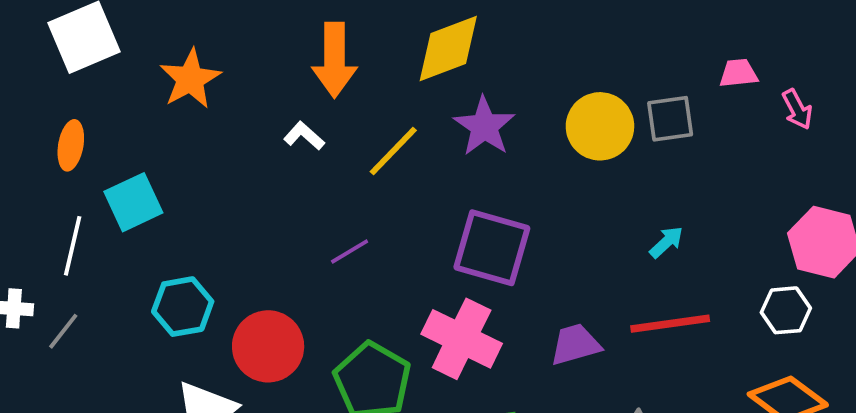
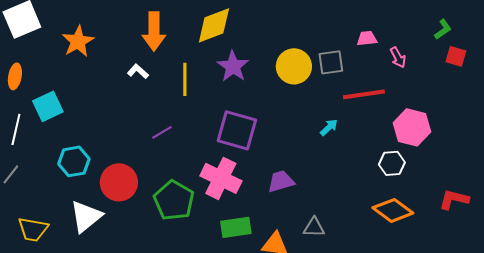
yellow line: (393, 151) -> (185, 79), turned -44
red line: (670, 324) -> (364, 94), moved

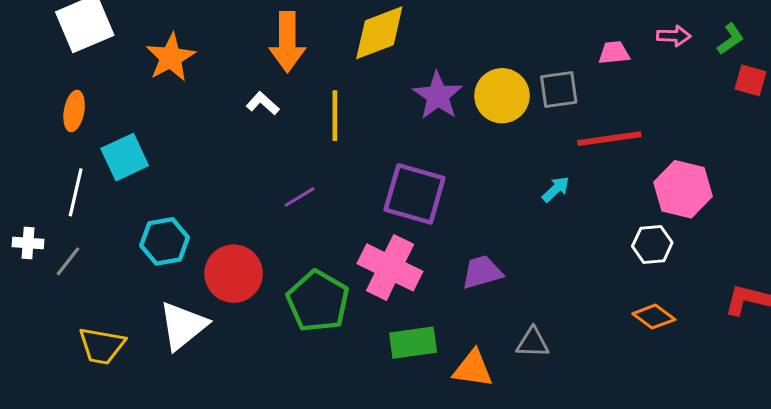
pink arrow: (398, 57) -> (674, 36), moved, turned -60
purple star: (233, 66) -> (438, 96), moved
orange diamond: (393, 210) -> (654, 317), size x0.7

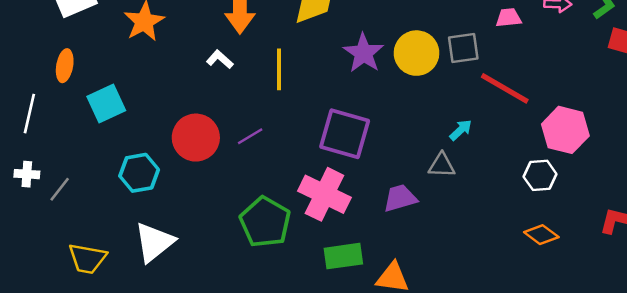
red line: (609, 139) -> (505, 88), turned 38
white line: (76, 192) -> (29, 114), moved
red circle: (234, 274) -> (196, 138), moved
gray triangle: (533, 343) -> (442, 165), moved

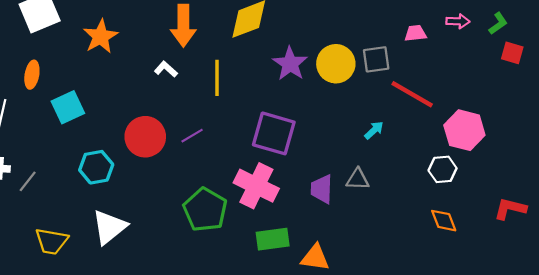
gray triangle: (442, 165) -> (358, 179), moved
purple trapezoid: (400, 198) -> (322, 189), turned -72
orange diamond: (541, 235) -> (444, 221), turned 32

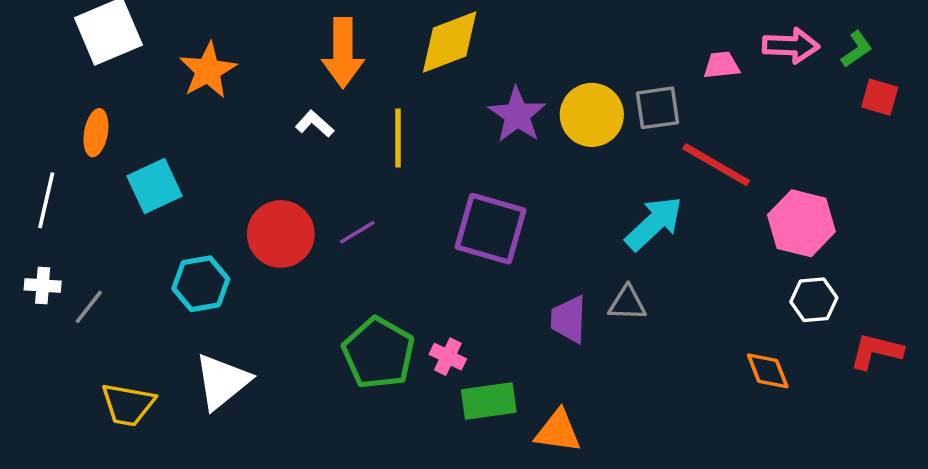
pink arrow: (458, 21) -> (791, 46), size x1.4
cyan arrow: (374, 130) -> (654, 223), size x1.8
white hexagon: (443, 169) -> (814, 300), moved
pink cross: (256, 186) -> (448, 357), moved, size x0.5

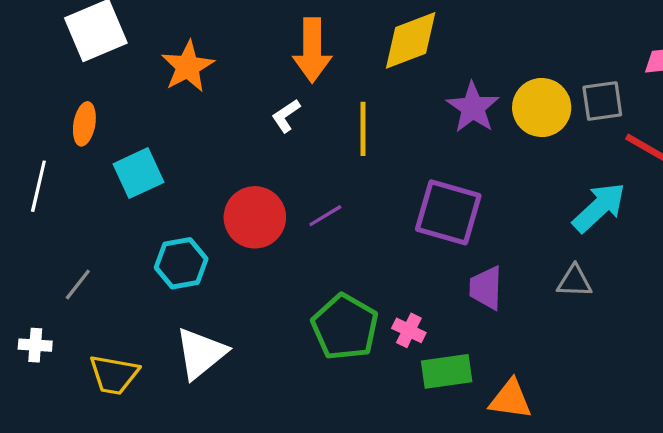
white L-shape: (315, 124) -> (286, 116), turned -76
white cross: (43, 286) -> (35, 345), moved
purple trapezoid: (569, 319) -> (486, 288), moved

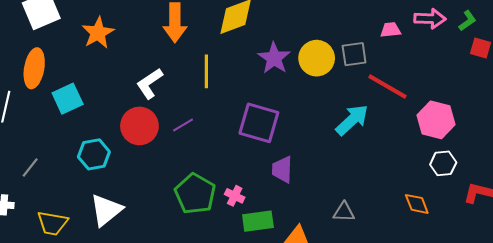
white L-shape: (286, 116) -> (150, 83), moved, size x1.5
orange ellipse: (84, 124) -> (34, 68), size x1.5
gray triangle: (574, 281) -> (344, 212), moved

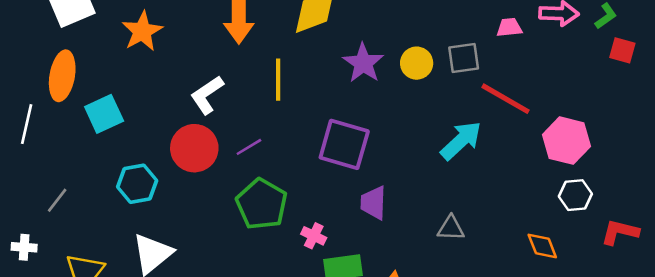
yellow circle: (317, 58) -> (417, 63), size x0.7
green pentagon: (195, 194) -> (262, 204), moved
gray triangle: (344, 212) -> (451, 228), moved

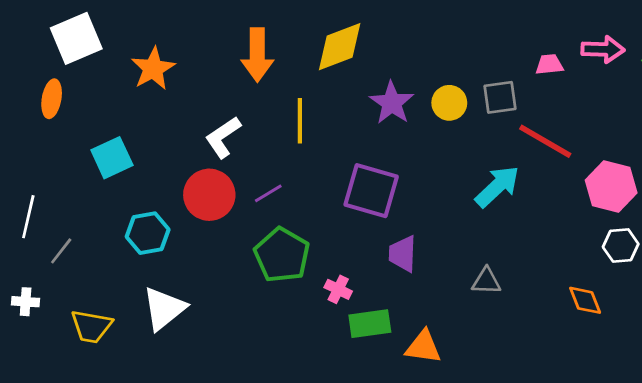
orange ellipse: (62, 76) -> (52, 99), moved, size x0.7
white line: (27, 124) -> (28, 217), moved

